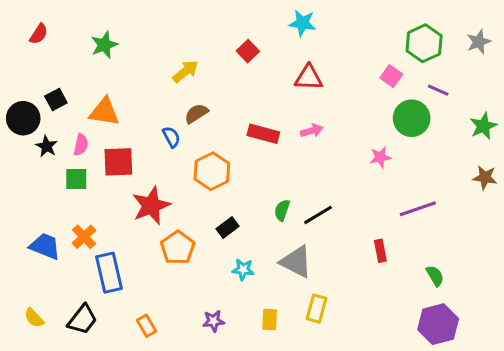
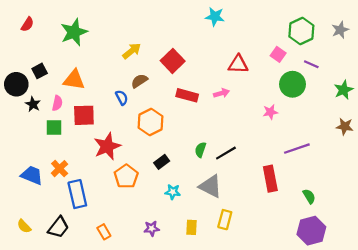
green star: (104, 45) -> (74, 32), size x1.4
red square: (248, 51) -> (173, 61), moved, size x1.5
red triangle: (309, 78) -> (238, 64), moved
red rectangle: (380, 251) -> (270, 179), size x1.6

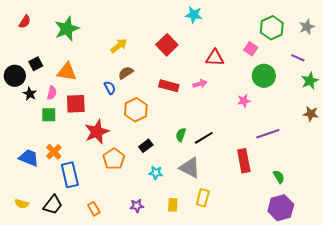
red square: (173, 61) -> (167, 45), moved
purple line: (311, 64) -> (298, 58), moved
yellow semicircle: (24, 226) -> (22, 204), turned -32

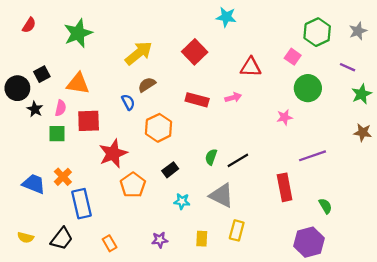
yellow arrow: (119, 46) -> (139, 53), size x1.4
purple hexagon: (281, 208) -> (309, 242), moved

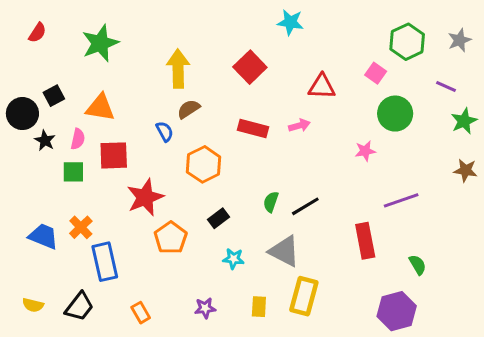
yellow arrow: (139, 53) -> (178, 69), turned -52
yellow rectangle: (237, 230) -> (304, 296), size x1.4

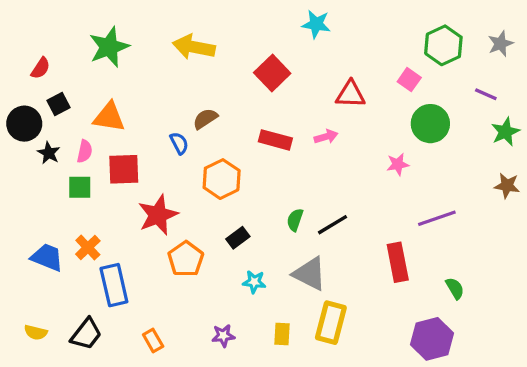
red semicircle: (37, 33) -> (41, 68), moved
yellow arrow: (178, 69) -> (194, 47), moved, turned -78

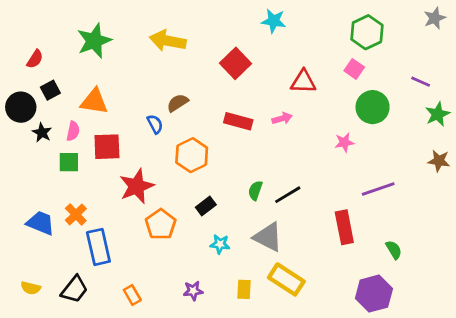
gray star: (501, 44) -> (435, 18), moved
green hexagon: (443, 45) -> (367, 32), moved
yellow rectangle: (331, 323) -> (286, 279), turned -72

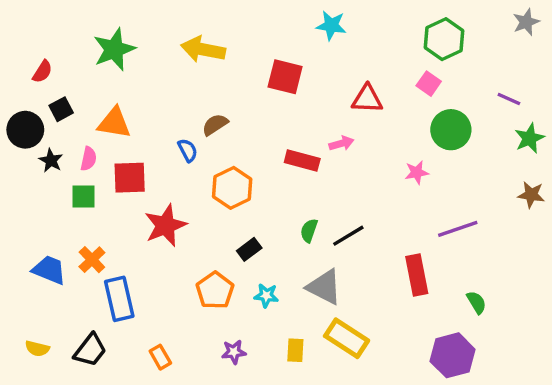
red square: (236, 63) -> (285, 77), turned -32
red rectangle: (238, 121) -> (302, 160), moved
orange pentagon: (161, 224) -> (215, 290), moved

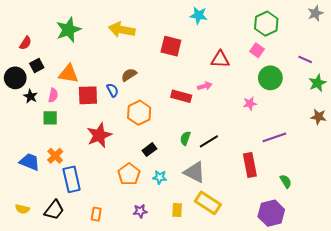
red square: (130, 178) -> (88, 95), moved
orange rectangle: (160, 357) -> (96, 214), turned 40

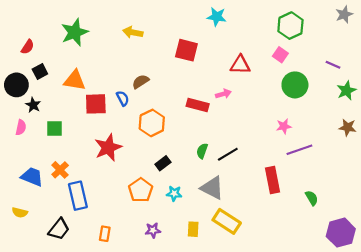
yellow arrow: (122, 30) -> (133, 32), size x0.7
pink semicircle: (53, 95) -> (21, 127), moved
pink star: (250, 103) -> (284, 126), moved
yellow semicircle: (22, 209) -> (20, 212), moved
purple hexagon: (271, 213) -> (341, 233), moved

